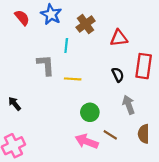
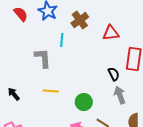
black semicircle: (118, 75) -> (114, 74), moved
yellow line: (73, 79) -> (51, 91), moved

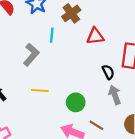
red triangle: (111, 33) -> (95, 36), moved
gray L-shape: (43, 58) -> (31, 55), turned 45

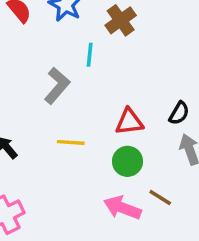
red triangle: (95, 36) -> (129, 122), moved
black semicircle: (108, 72) -> (179, 113), turned 56

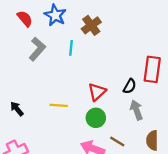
gray L-shape: (57, 86) -> (37, 49), moved
red triangle: (129, 122) -> (97, 92), turned -36

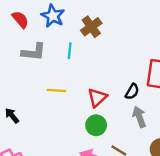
gray L-shape: (37, 49) -> (34, 52), turned 55
yellow line: (59, 105) -> (56, 90), moved

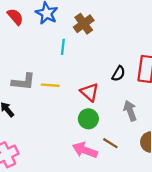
gray L-shape: (34, 52) -> (23, 82), moved
black semicircle: (132, 92) -> (119, 74), moved
red triangle: (97, 98) -> (90, 92), turned -36

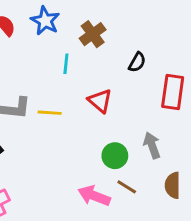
black semicircle: (119, 74) -> (137, 62), moved
red triangle: (90, 92) -> (100, 101), moved
green circle: (88, 119) -> (115, 156), moved

